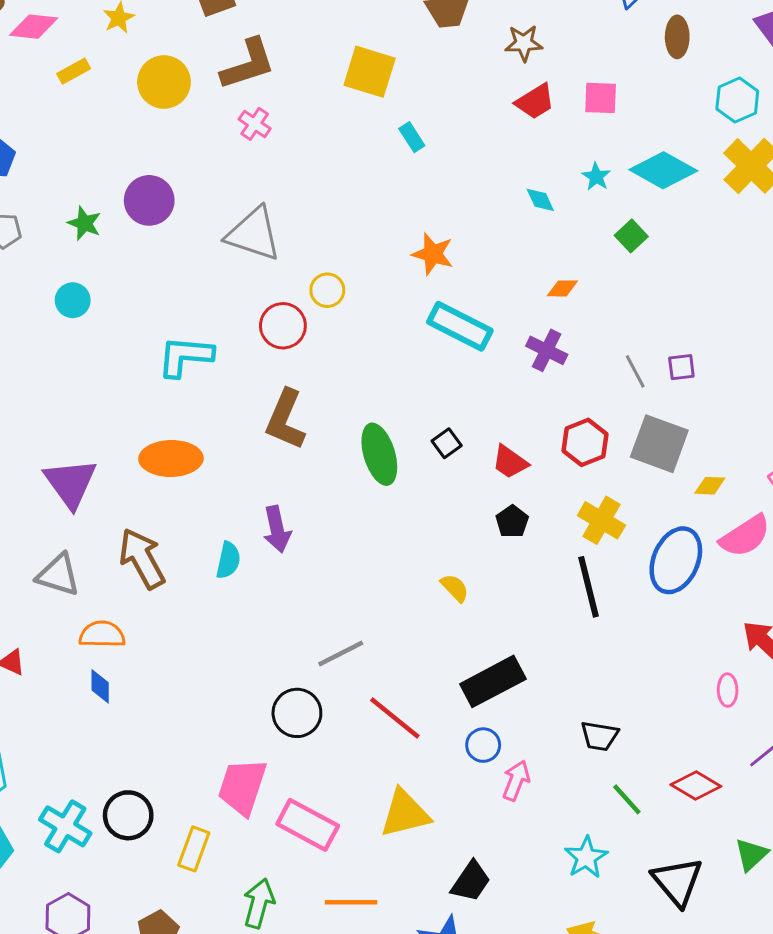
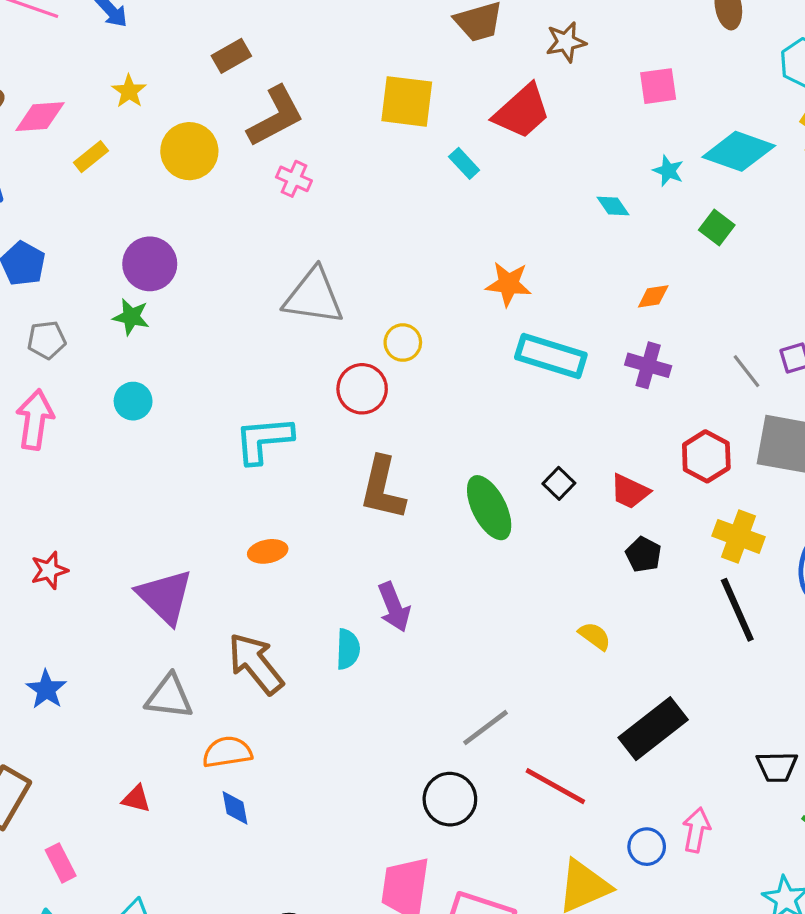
red trapezoid: (535, 102) -> (522, 111), moved, size x1.4
purple circle: (149, 200) -> (150, 264), moved
orange ellipse: (171, 458) -> (268, 551), size x0.6
blue circle: (483, 745) -> (647, 847), moved

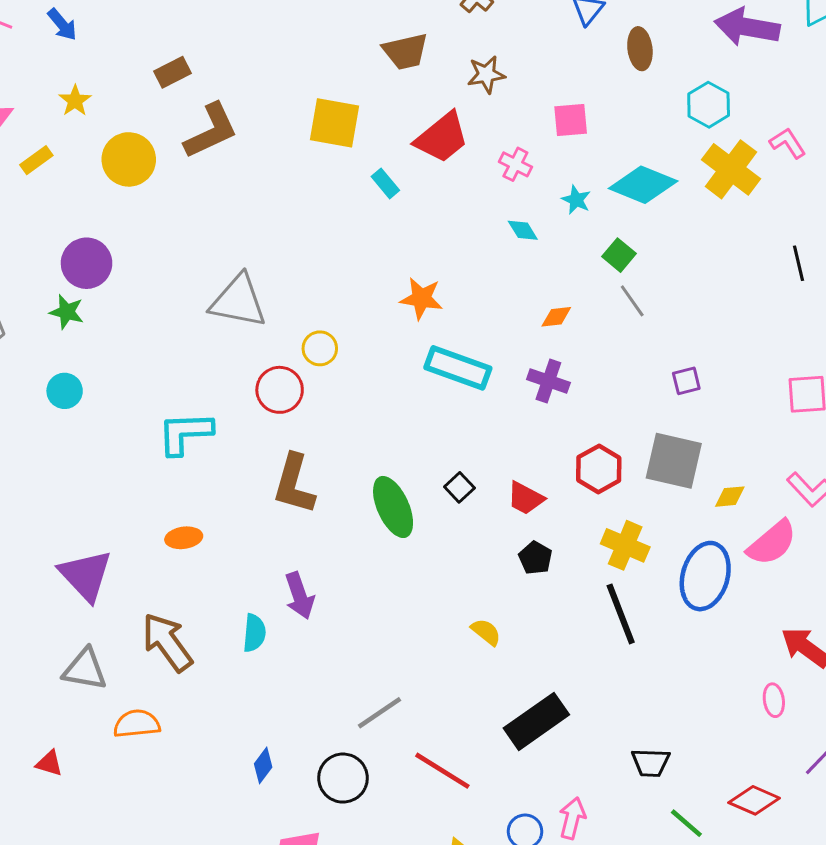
pink cross: (294, 179) -> (515, 164), moved
gray line: (746, 371) -> (632, 301), moved
blue diamond: (235, 808) -> (263, 765), moved, turned 44

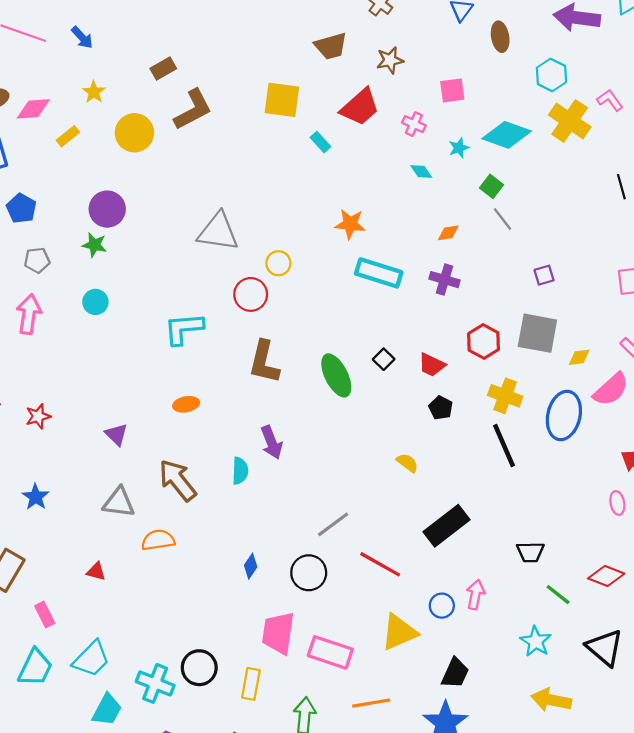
cyan star: (576, 200) -> (459, 148), turned 30
purple triangle: (86, 575) -> (116, 434), size x0.6

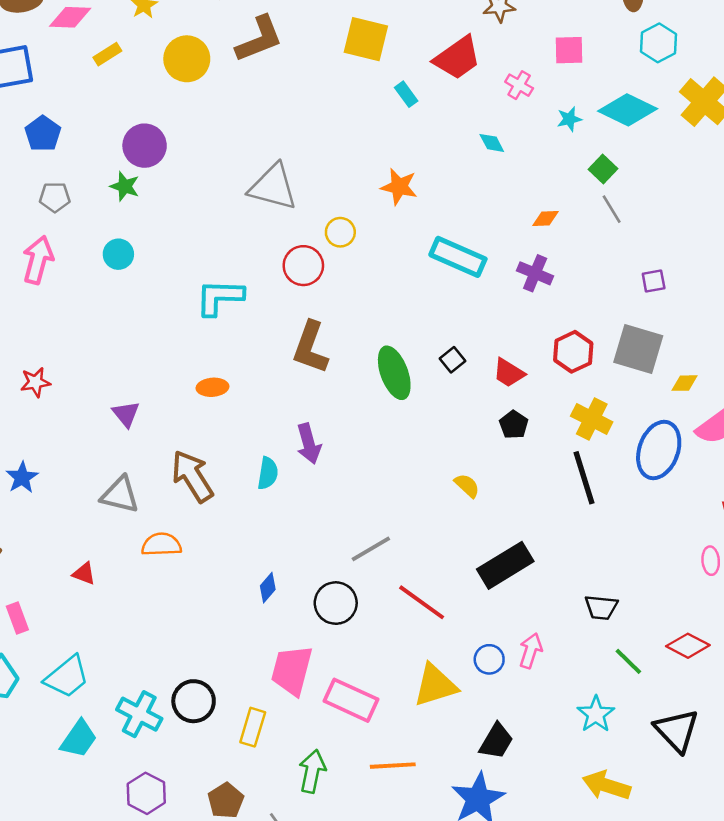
cyan hexagon: (551, 75) -> (659, 43), moved
cyan diamond: (421, 172) -> (492, 143), moved
orange star: (350, 224) -> (399, 187), moved

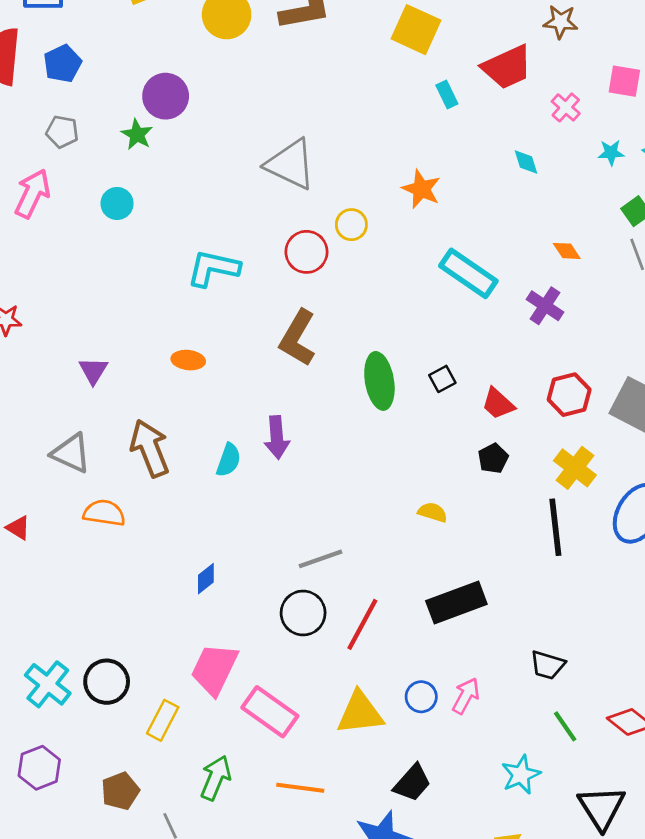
orange diamond: (546, 218) -> (567, 251), turned 48
yellow semicircle: (467, 486) -> (433, 512), turned -36
red line: (422, 602) -> (362, 624), turned 72
black circle: (336, 603) -> (303, 613), moved

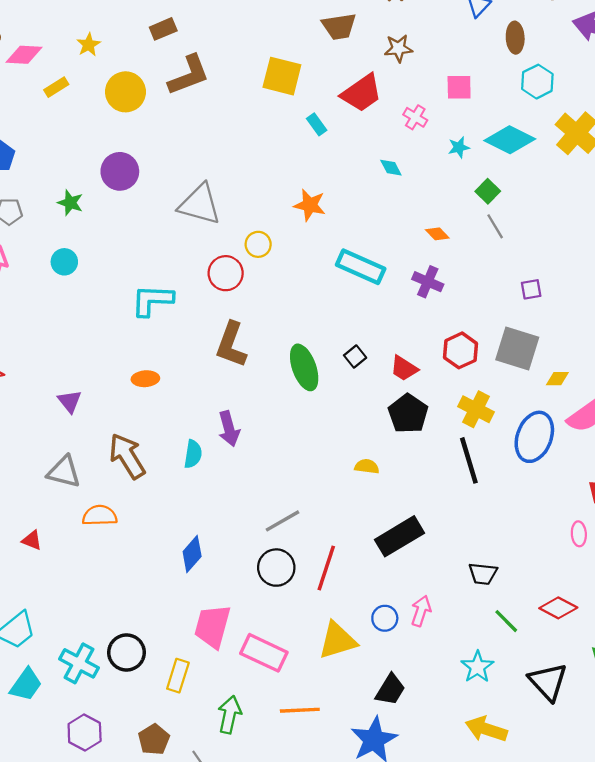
purple circle: (166, 96) -> (120, 171), moved
black pentagon: (493, 458) -> (408, 414), size x1.6
blue diamond: (206, 579) -> (192, 554), size x1.4

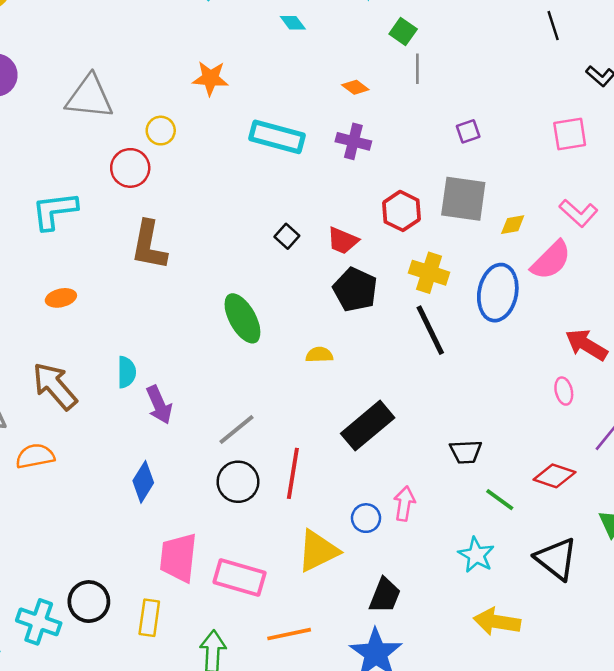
gray line: (495, 226) -> (417, 69), turned 40
green ellipse: (304, 367) -> (242, 318), moved
purple arrow: (229, 429) -> (159, 405), moved

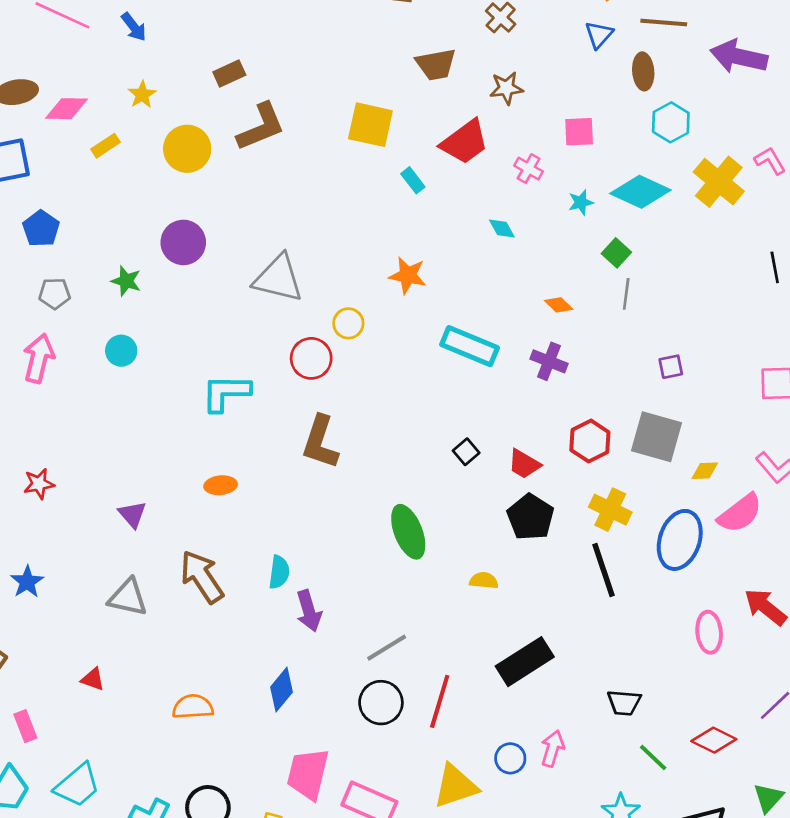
pink ellipse: (564, 391) -> (709, 632), moved, size x1.4
orange semicircle: (35, 456) -> (193, 707), moved

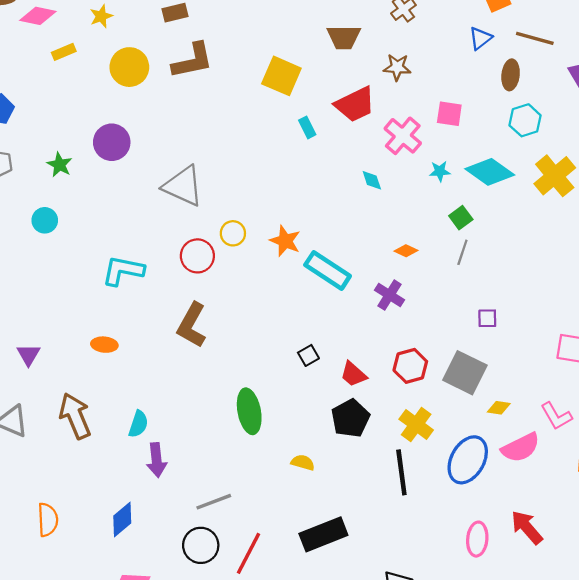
pink cross: (529, 169) -> (403, 136), size x1.6
orange star: (408, 275) -> (285, 241), moved
orange diamond: (559, 305) -> (406, 251), turned -30
orange semicircle: (193, 707) -> (48, 520), turned 80

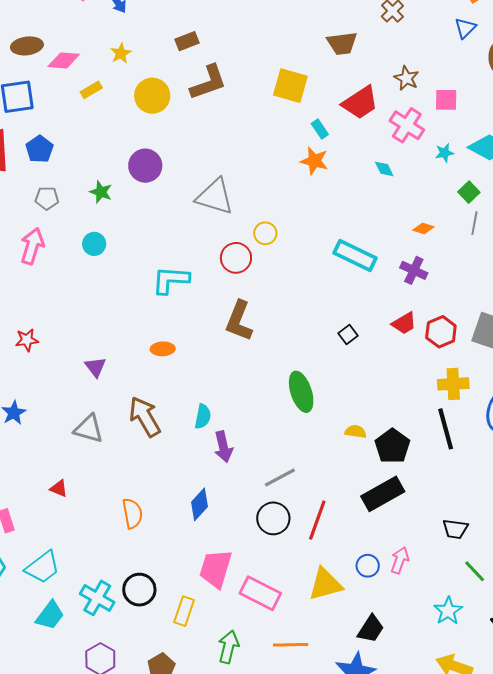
brown star: (397, 67) -> (406, 78), moved, turned 30
orange star: (285, 241) -> (314, 161), moved
red trapezoid: (353, 374) -> (404, 323), moved, turned -64
black pentagon: (350, 418) -> (392, 446), moved
yellow cross: (416, 425) -> (453, 384), turned -32

